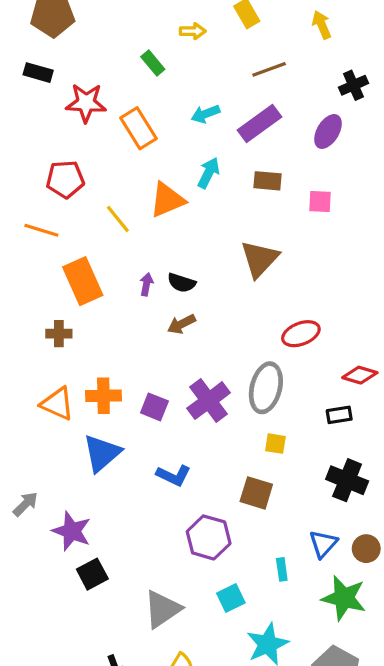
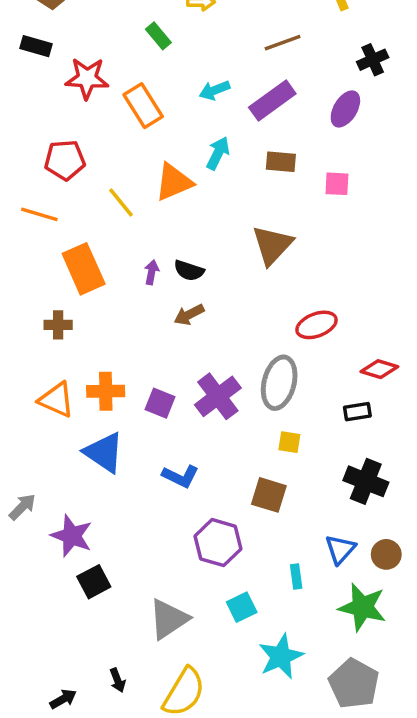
blue triangle: (102, 453) -> (104, 452), turned -45

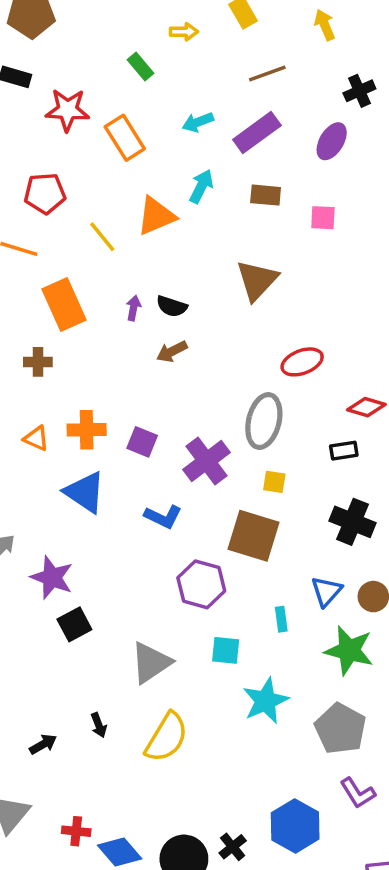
purple cross: (218, 396) -> (207, 461), moved
orange triangle: (56, 400) -> (36, 438), size x0.7
brown square: (269, 495) -> (253, 536), size x1.4
cyan square: (242, 607) -> (226, 650), turned 32

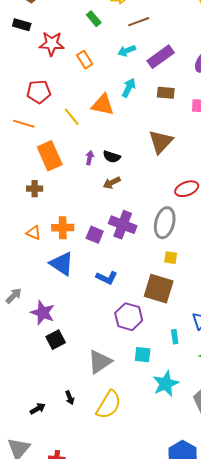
brown line: (267, 73) -> (139, 22), moved
orange rectangle: (125, 138) -> (85, 60), size x0.7
orange triangle: (156, 216) -> (103, 105), turned 35
purple cross: (207, 461) -> (123, 225), moved, turned -32

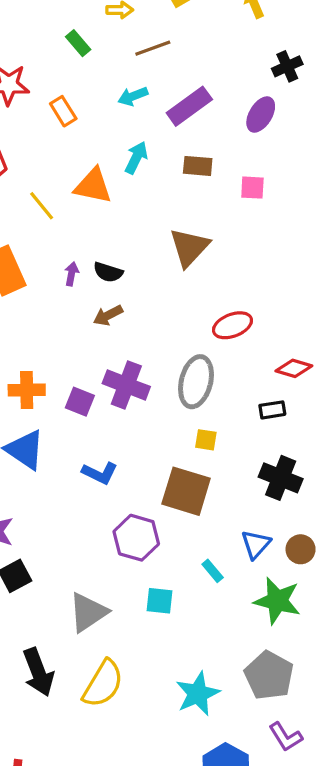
cyan rectangle: (175, 337) -> (213, 571), turned -32
cyan star: (166, 384) -> (198, 694), moved
black arrow: (70, 398) -> (38, 672), size x2.0

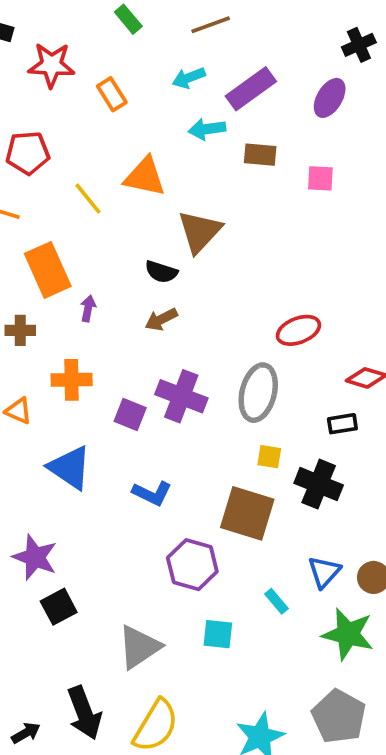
cyan arrow: (136, 158) -> (207, 129), moved, turned -124
brown triangle: (189, 247) -> (200, 232), moved
purple arrow: (72, 274) -> (88, 308), moved
orange cross: (27, 390) -> (72, 380), moved
black cross: (281, 478) -> (319, 484), moved

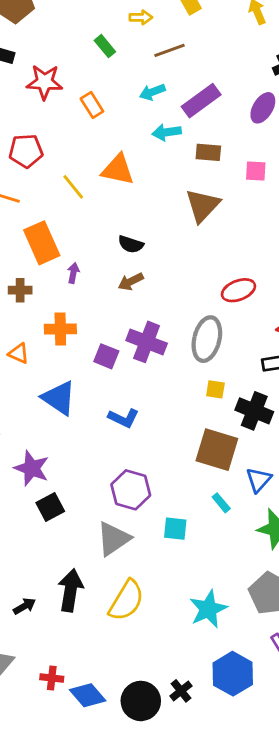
brown triangle: (200, 232) -> (203, 205), moved
brown square: (247, 513) -> (217, 450), moved
purple hexagon: (192, 565) -> (131, 490), moved
black arrow: (84, 713) -> (70, 590), turned -150

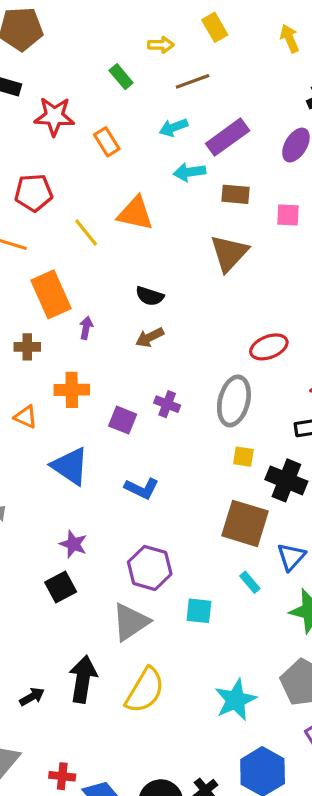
purple cross: (147, 342) -> (167, 404), size x0.6
purple star: (32, 468) -> (73, 544), moved, size x0.7

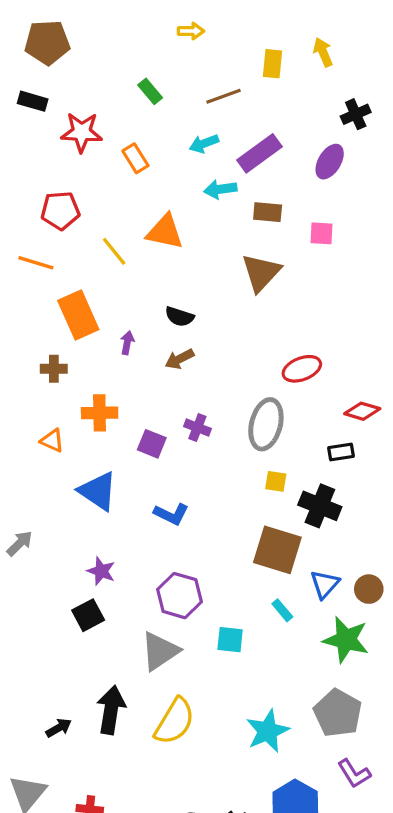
yellow rectangle: (215, 27) -> (272, 64), moved, turned 36
yellow arrow: (161, 45) -> (191, 31), moved
purple arrow: (86, 328) -> (127, 343), moved

